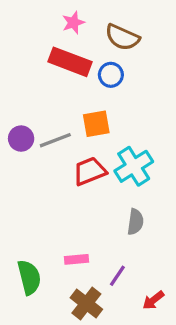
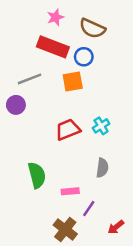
orange square: (96, 124) -> (73, 81), moved
gray line: (55, 140) -> (29, 79), moved
cyan cross: (134, 166) -> (101, 126), size x0.6
pink rectangle: (77, 259) -> (70, 191), moved
green semicircle: (29, 277) -> (37, 175), moved

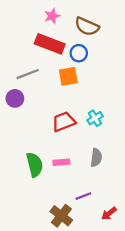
pink rectangle: (70, 191) -> (61, 162), moved
purple line: (89, 209) -> (83, 196), turned 35

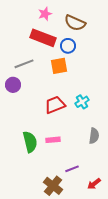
gray semicircle: (96, 158) -> (94, 136), moved

